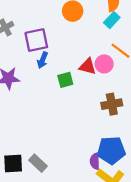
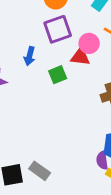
purple square: (36, 40) -> (58, 29), moved
pink circle: (104, 64) -> (89, 43), moved

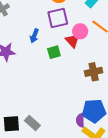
red triangle: (80, 57) -> (72, 41), turned 35

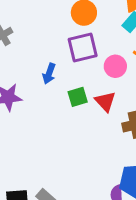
red triangle: (72, 41) -> (105, 101), moved

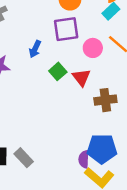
green square: (78, 97) -> (58, 71), turned -30

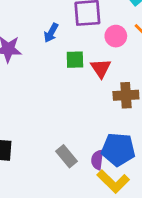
green square: (58, 71) -> (75, 60), turned 36
gray rectangle: (24, 158) -> (67, 156), moved

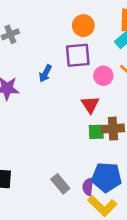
green square: (75, 60) -> (96, 132), moved

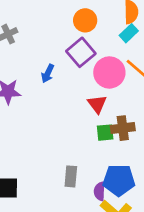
purple square: (78, 55) -> (81, 52), turned -32
pink circle: (103, 76) -> (109, 72), size x1.5
gray rectangle: (60, 184) -> (71, 176), moved, turned 48

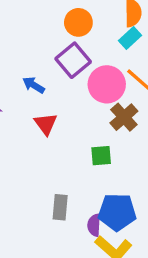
blue arrow: (48, 73) -> (34, 85), turned 96
red triangle: (97, 104) -> (46, 124), moved
brown cross: (123, 128) -> (124, 117), moved, turned -35

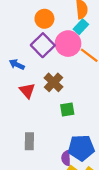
pink circle: (107, 84) -> (68, 44), moved
brown cross: (124, 117) -> (53, 82), moved
gray rectangle: (60, 207) -> (29, 141), moved

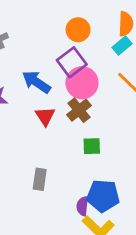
pink circle: (68, 44) -> (82, 83), moved
blue arrow: (17, 64) -> (36, 82), size x1.5

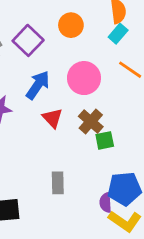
purple square: (72, 62) -> (28, 40), moved
blue arrow: (36, 82) -> (38, 85), turned 100
brown cross: (79, 110) -> (91, 121), moved

